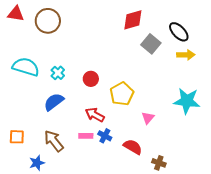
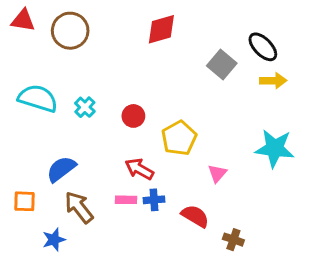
red diamond: (133, 20) -> (161, 29), moved
blue semicircle: (54, 102) -> (61, 169), moved
blue cross: (105, 136) -> (154, 200), turned -32

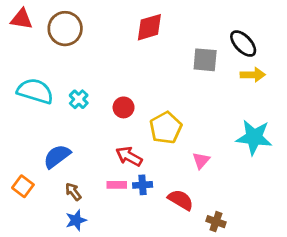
gray square: (222, 64) -> (205, 60), turned -35
orange square: (25, 201) -> (23, 186), turned 35
brown arrow: (79, 207) -> (73, 192), size x0.6
blue star: (54, 240) -> (76, 220), moved

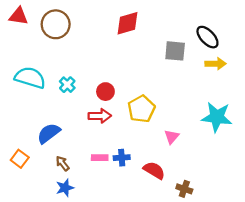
red arrow: (129, 156) -> (100, 116), moved, turned 150

